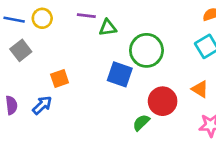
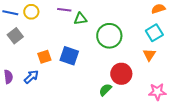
blue square: (120, 74) -> (69, 56), moved
orange triangle: (200, 89) -> (149, 55), moved, turned 32

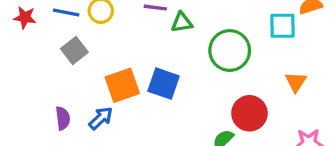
cyan square: (154, 33) -> (283, 26), moved, turned 30
orange square: (44, 57) -> (122, 85), size x1.5

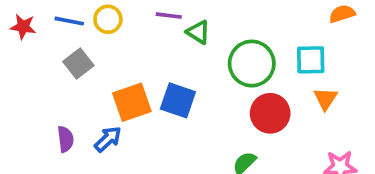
green triangle: (182, 22) -> (198, 32), turned 40
cyan square: (283, 26) -> (311, 60), moved
red circle: (249, 113) -> (270, 113), moved

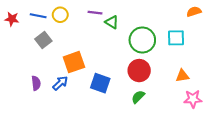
orange triangle: (325, 99) -> (182, 76), moved, turned 48
blue square: (178, 100) -> (100, 83), moved
red circle: (270, 113) -> (139, 71), moved

